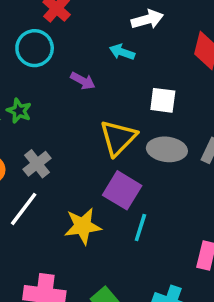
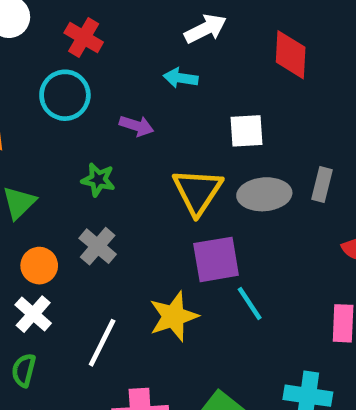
green star: (19, 111) -> (98, 180), moved
purple square: (122, 190) -> (216, 259), turned -30
white line: (24, 209) -> (102, 343), moved
cyan line: (140, 228) -> (250, 304), turned -40

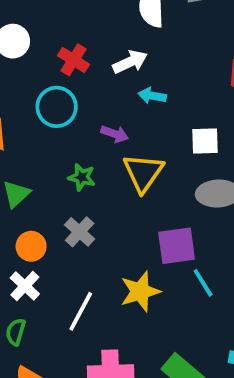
white arrow: (205, 29) -> (130, 62), moved
yellow triangle: (197, 191) -> (143, 173), moved

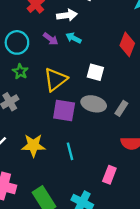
cyan circle: (57, 107) -> (17, 42), moved
purple arrow: (115, 134) -> (51, 39), moved
purple square: (177, 246) -> (64, 110), moved

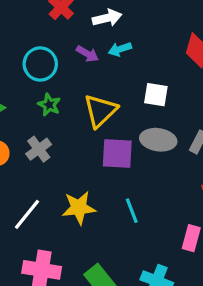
cyan arrow: (74, 38) -> (120, 49), turned -40

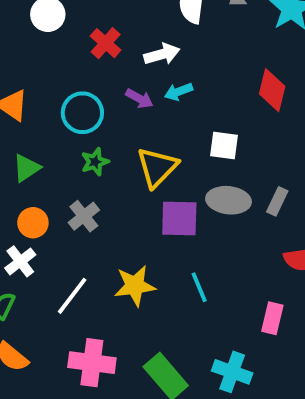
green star: (49, 105) -> (95, 162), turned 30

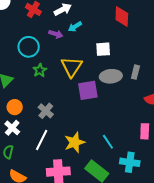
gray cross: (84, 216) -> (46, 111), moved
yellow star: (135, 286) -> (75, 142), moved
cyan line: (199, 287) -> (108, 142), moved

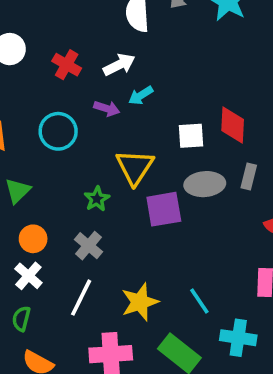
red diamond: (122, 17) -> (233, 125), moved
green star: (40, 70) -> (97, 199), moved

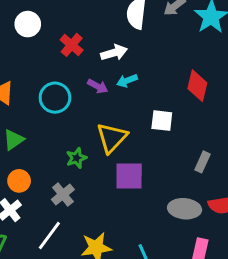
red diamond: (233, 125) -> (197, 86), moved
gray ellipse: (205, 184) -> (185, 209), moved

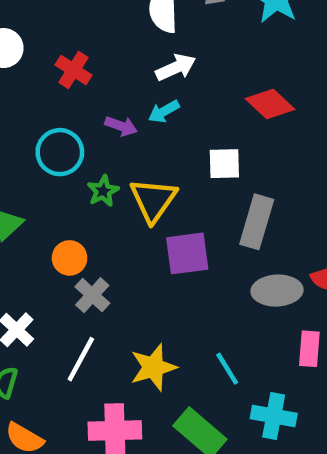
white arrow: (114, 53) -> (176, 67), moved
red diamond: (197, 86) -> (270, 104), turned -52
green star: (76, 158) -> (103, 191), moved
gray rectangle: (203, 162) -> (257, 222), moved, size x1.6
orange circle: (19, 181) -> (70, 258), moved

